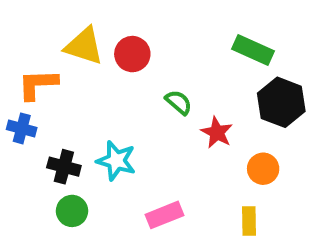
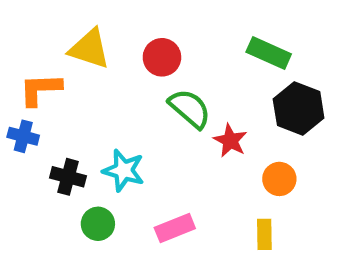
red circle: (132, 54) -> (162, 57), moved
green semicircle: (179, 102) -> (190, 109), size x1.5
green circle: (72, 211) -> (98, 224), moved

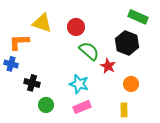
green rectangle: (269, 53) -> (138, 17), moved
black hexagon: (299, 109) -> (127, 43), moved
cyan star: (124, 170) -> (79, 84), moved

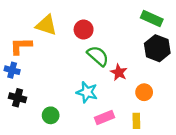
black hexagon: (127, 43) -> (157, 48), moved
black cross: (32, 83) -> (18, 98), moved
pink rectangle: (82, 107) -> (104, 118), moved

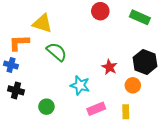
red circle: (84, 30) -> (100, 11), moved
black hexagon: (157, 48) -> (145, 62), moved
green semicircle: (98, 56) -> (57, 52), moved

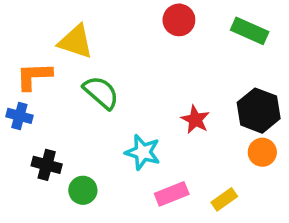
orange circle: (133, 85) -> (262, 152), moved
black cross: (16, 90) -> (47, 165), moved
yellow rectangle: (126, 112) -> (224, 199), turned 56

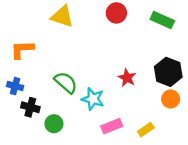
yellow triangle: (76, 42) -> (62, 16), moved
green semicircle: (101, 92) -> (66, 82), moved
blue cross: (19, 116) -> (15, 86), moved

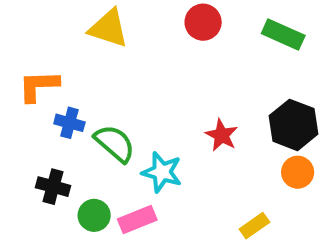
blue cross: (15, 86) -> (69, 123), moved
pink rectangle: (112, 126) -> (137, 219), moved

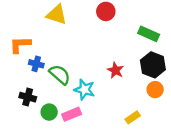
green rectangle: (283, 34) -> (149, 34), moved

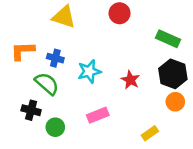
blue cross: (36, 64) -> (55, 58), moved
green semicircle: (60, 75) -> (47, 84), moved
cyan star: (84, 90) -> (89, 71), moved, turned -30
pink rectangle: (72, 114) -> (98, 115), moved

